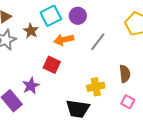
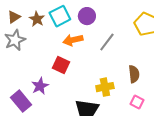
brown star: (31, 31) -> (37, 19), moved

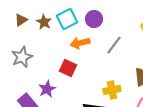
gray star: (15, 40) -> (22, 57), moved

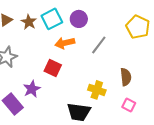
yellow cross: (112, 90) -> (97, 90), turned 30

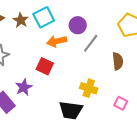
purple circle: (79, 19) -> (78, 25), moved
brown semicircle: (126, 77) -> (118, 61), moved

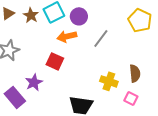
purple circle: (78, 25) -> (79, 16), moved
brown semicircle: (118, 61) -> (135, 73), moved
yellow cross: (89, 88) -> (109, 81), moved

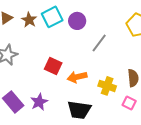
orange arrow: (67, 36) -> (77, 77), moved
purple star: (34, 82) -> (39, 102), moved

